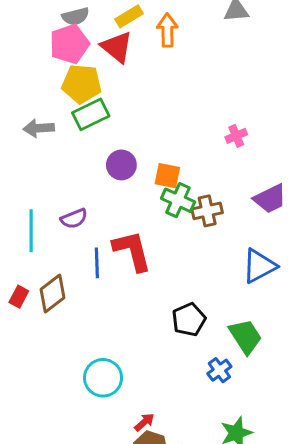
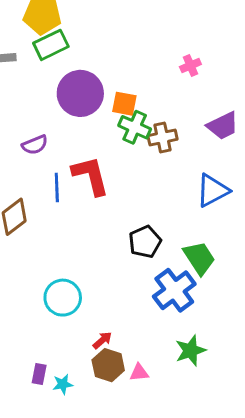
purple circle: (121, 165) -> (80, 93), size x1.6
blue cross: (219, 370) -> (174, 290), size x1.8

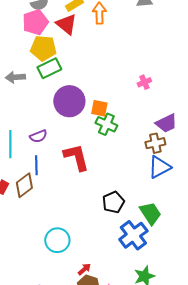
brown cross: (163, 137) -> (155, 143), moved
blue line: (57, 187) -> (36, 165), moved

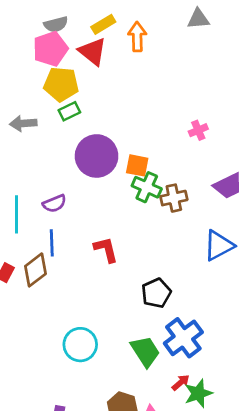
green rectangle: (49, 68) -> (69, 111), size x0.7
brown cross: (155, 143) -> (174, 198), moved
red L-shape: (76, 157) -> (106, 250), moved, size x0.7
green trapezoid: (150, 213) -> (145, 351), moved
red arrow: (84, 269) -> (181, 383), moved

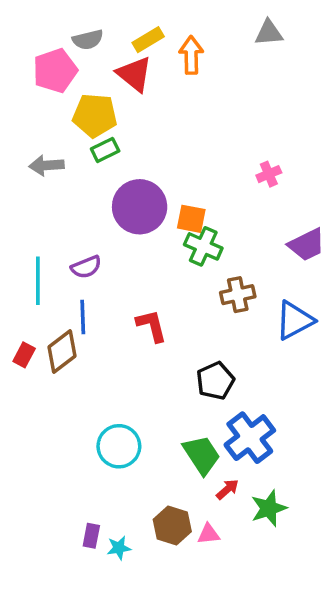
pink pentagon: (50, 49) -> (55, 71), moved
brown cross: (174, 198) -> (238, 295), moved
red arrow: (181, 383) -> (227, 489), moved

